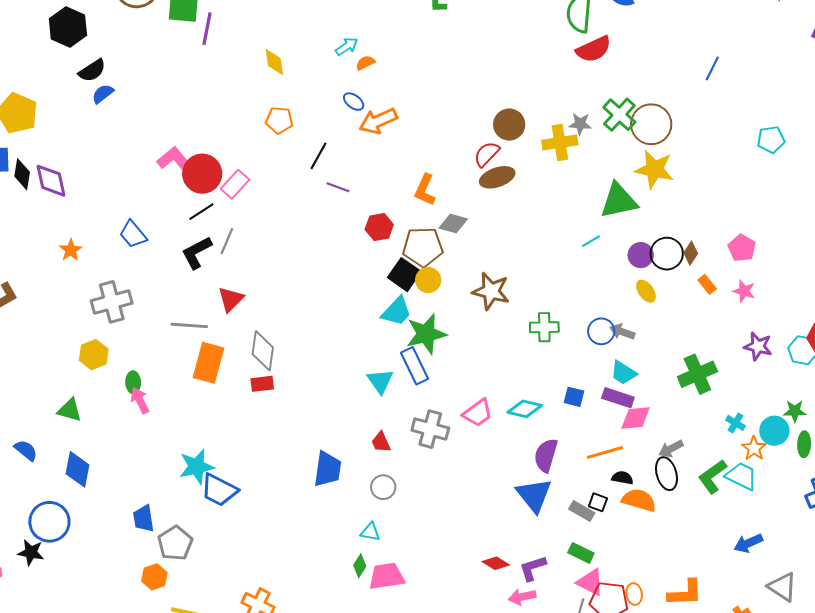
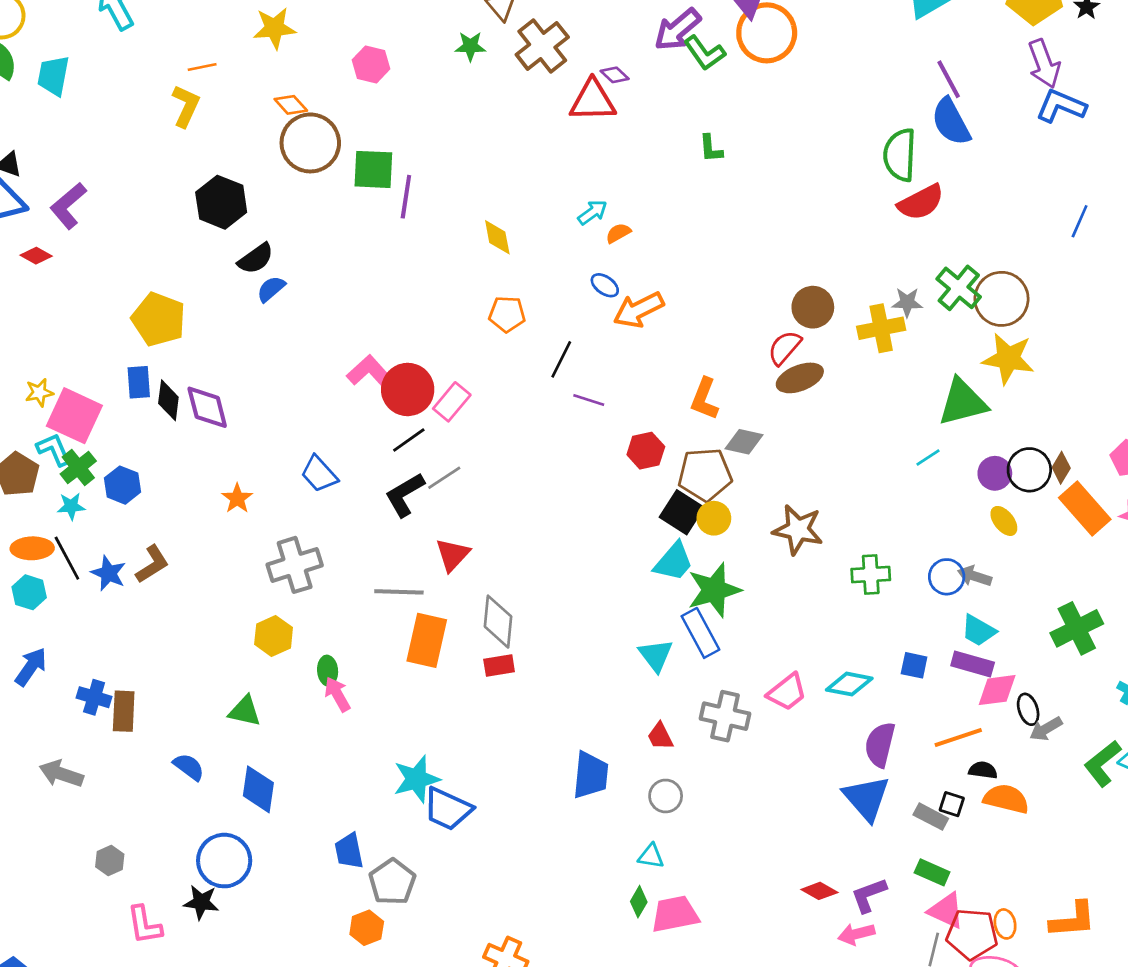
gray line: (227, 241) -> (444, 478), turned 36
orange rectangle: (707, 284) -> (1085, 508), size x2.0
black ellipse: (666, 474) -> (1028, 709), moved, size x0.7

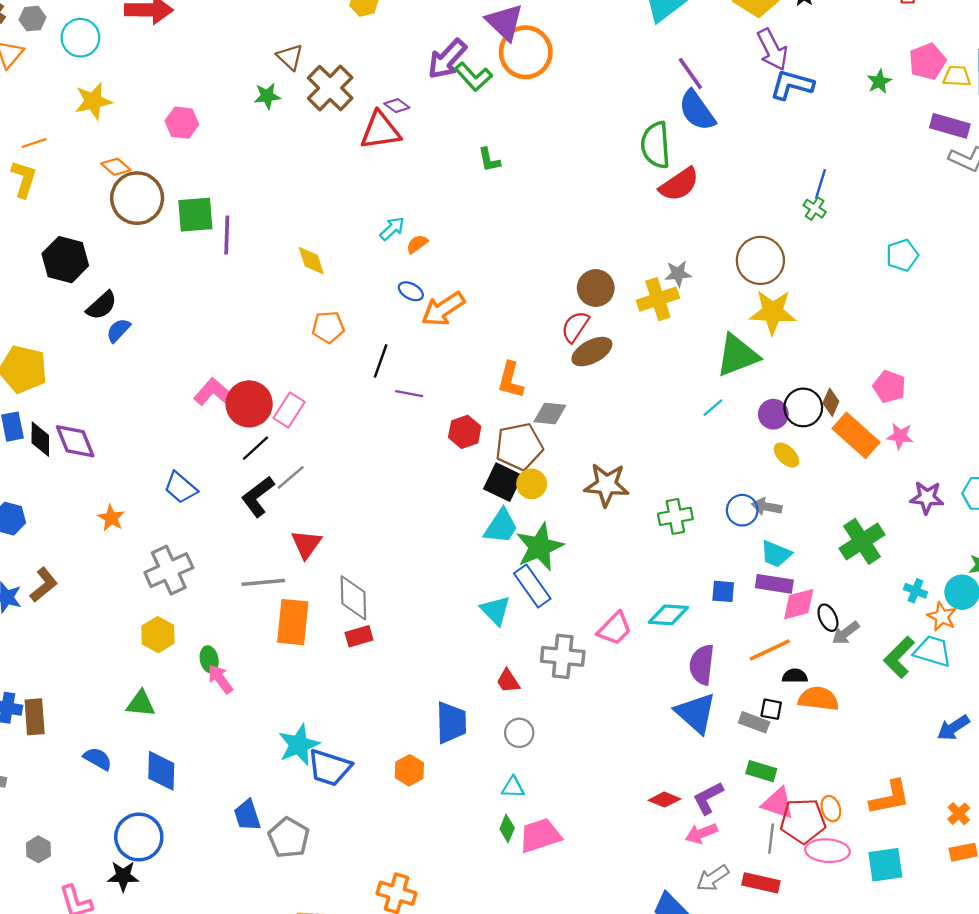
green cross: (959, 288) -> (815, 209), moved, size x0.6
orange hexagon: (367, 928) -> (409, 770), moved

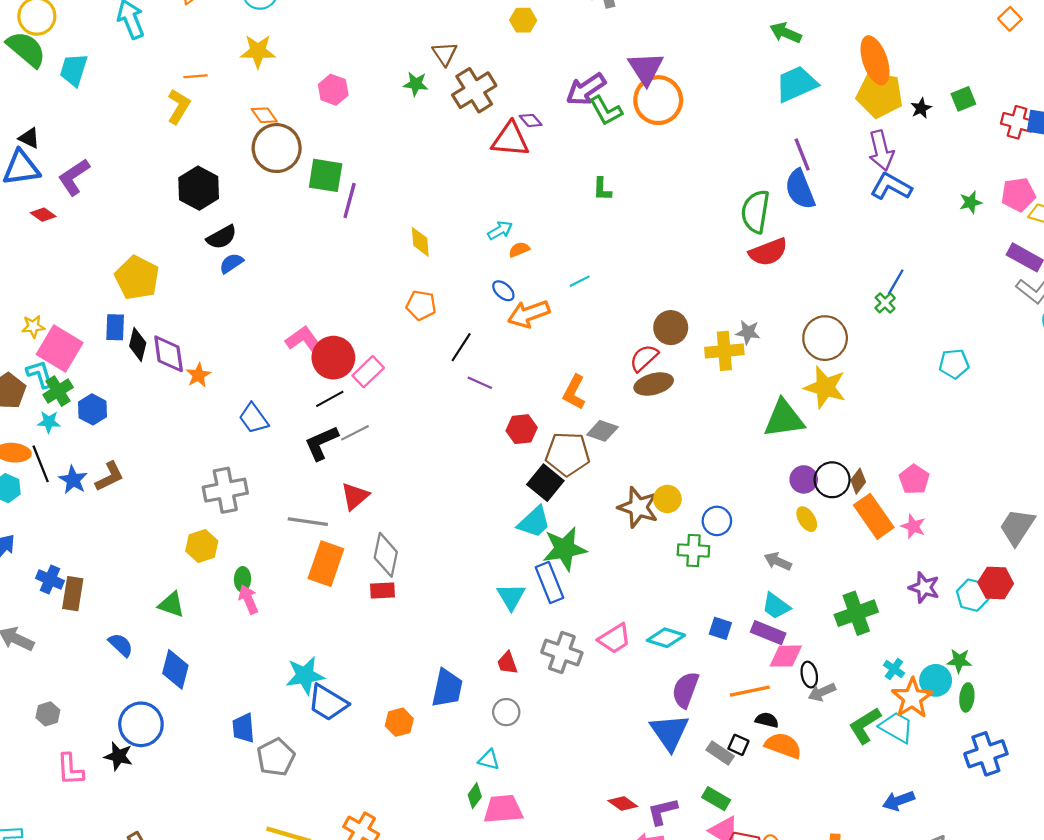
cyan line: (713, 408) -> (580, 281), moved
yellow circle: (532, 484) -> (667, 499), moved
blue circle: (742, 510) -> (717, 521), moved
orange star: (111, 518) -> (198, 375), moved
orange star: (942, 617) -> (912, 698), size x1.5

